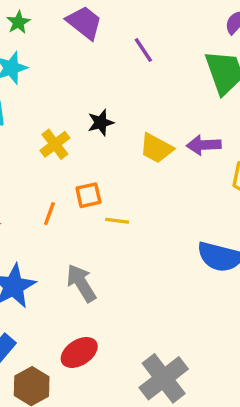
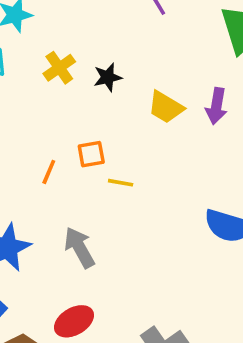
yellow cross: (55, 144) -> (59, 68), moved
purple arrow: (204, 145) -> (216, 106), turned -80

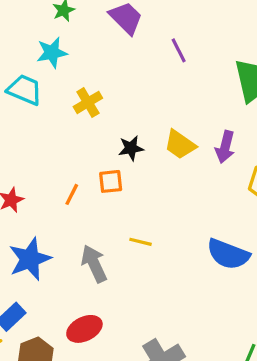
black star: (108, 77) -> (131, 148), moved
yellow line: (121, 183) -> (141, 242), moved

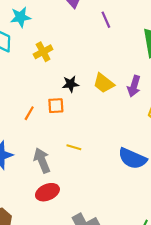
red ellipse: (84, 329) -> (47, 192), moved

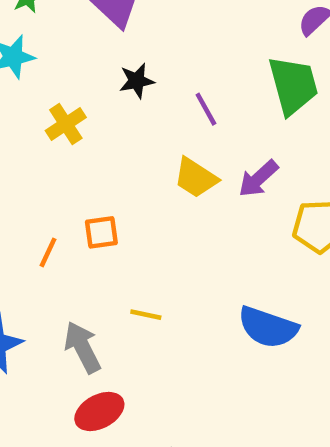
purple line: (106, 20) -> (206, 109), moved
black star: (71, 84) -> (137, 81), moved
purple arrow: (134, 86) -> (258, 179), turned 36

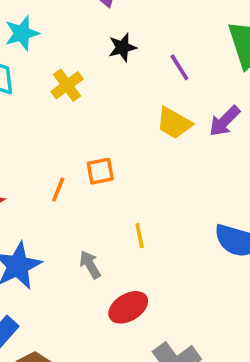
yellow line: (146, 315) -> (140, 236), turned 70
gray arrow: (82, 347) -> (90, 265), size x0.7
red ellipse: (99, 411) -> (128, 307), moved

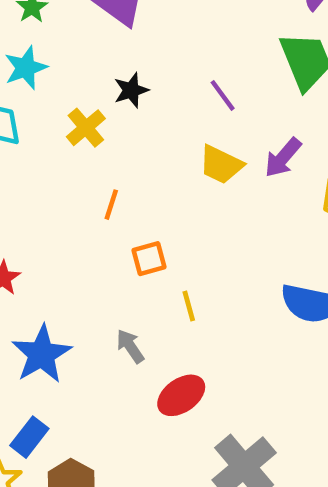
black star: (122, 47) -> (131, 90), moved
orange square: (100, 171) -> (149, 259), moved
orange line: (58, 190) -> (111, 205), moved

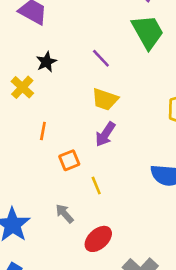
purple arrow: (283, 158) -> (105, 134), moved

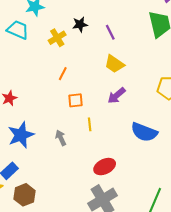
purple line: (101, 58) -> (110, 32), moved
purple arrow: (105, 134) -> (116, 95), moved
red ellipse: (98, 239) -> (105, 167), moved

